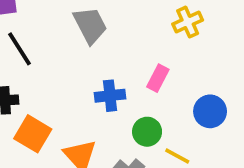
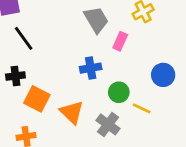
gray trapezoid: (90, 25) -> (96, 20), moved
pink rectangle: (158, 78) -> (120, 41), moved

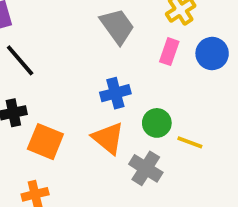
pink rectangle: (120, 41) -> (169, 52), moved
blue circle: (163, 75) -> (212, 54), moved
orange triangle: (72, 112) -> (108, 138), moved

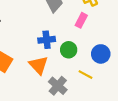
blue circle: (212, 54) -> (101, 54), moved
green circle: (157, 123) -> (69, 50), moved

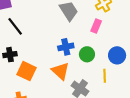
yellow line: (85, 75) -> (105, 76), turned 64

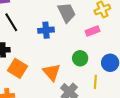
pink rectangle: (96, 26) -> (92, 31), turned 40
blue cross: (66, 47) -> (46, 30), moved

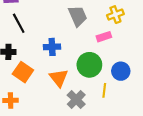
blue cross: (46, 30) -> (52, 47), moved
green circle: (80, 58) -> (89, 65), size x1.5

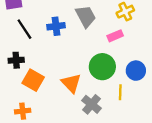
blue cross: (52, 47) -> (56, 26), moved

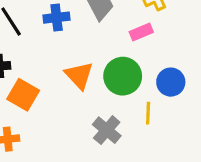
orange triangle: (71, 83) -> (79, 75), moved

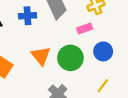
blue circle: (171, 82) -> (103, 51), moved
yellow line: (148, 113) -> (103, 86), moved, turned 32

